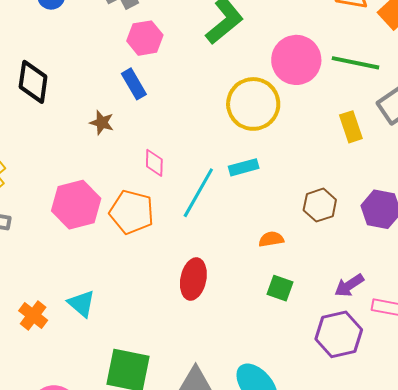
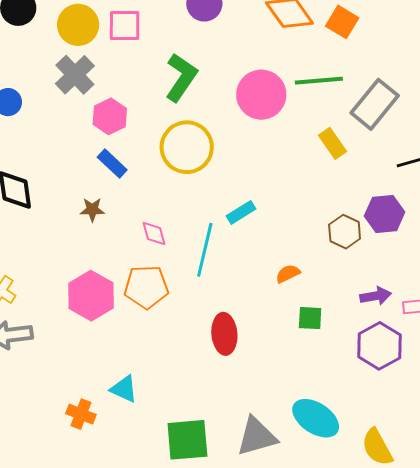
yellow circle: (253, 104) -> (187, 147), moved
brown hexagon: (320, 205) -> (345, 232), moved
purple arrow: (349, 285) -> (376, 296), turned -140

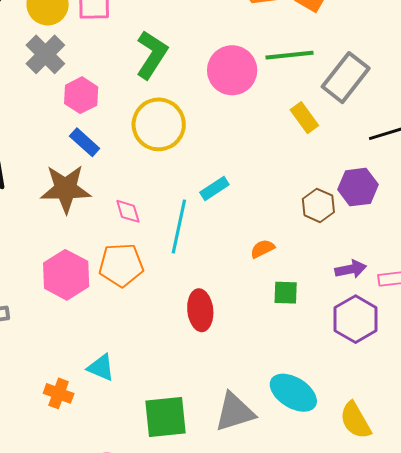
brown star: (92, 210) -> (66, 189), size x2.0

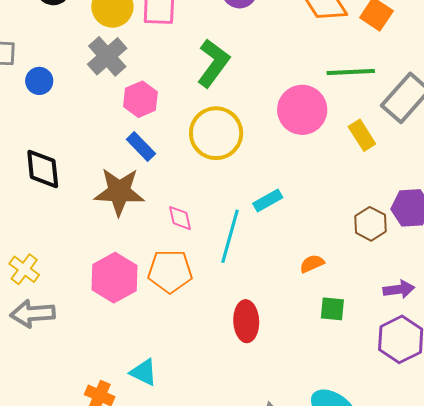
pink circle: (232, 70) -> (302, 110), moved

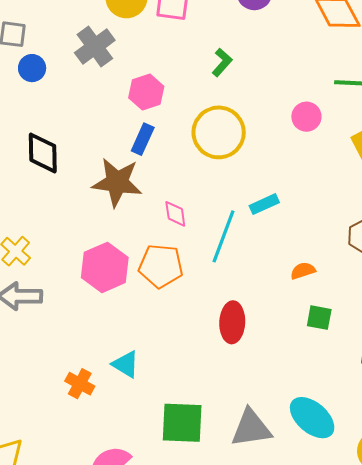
gray cross: (107, 56) -> (95, 47), moved
green L-shape: (213, 63) -> (222, 62), size x0.6
blue circle: (39, 81) -> (32, 68), moved
pink circle: (302, 110) -> (306, 117), size x0.6
blue rectangle: (141, 146) -> (143, 139), turned 64

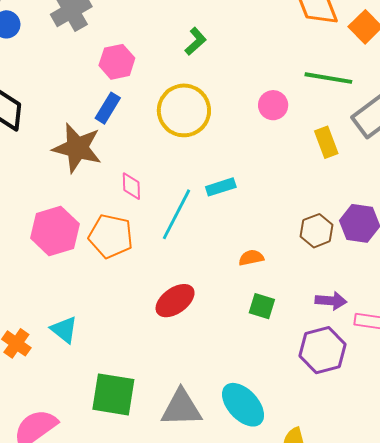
red ellipse: (232, 322) -> (175, 301), turned 45

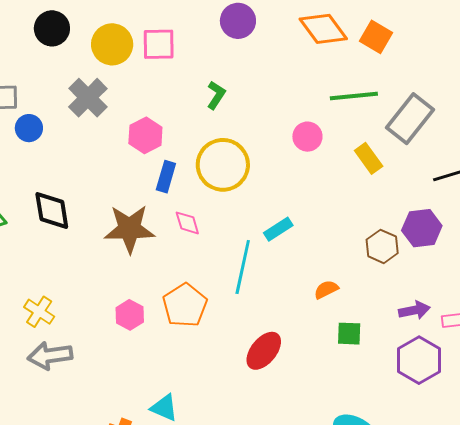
blue rectangle: (108, 108) -> (166, 177), moved
pink diamond: (131, 186) -> (187, 223), moved
pink hexagon: (55, 231) -> (130, 315), size x0.6
orange pentagon: (111, 236) -> (185, 305), turned -30

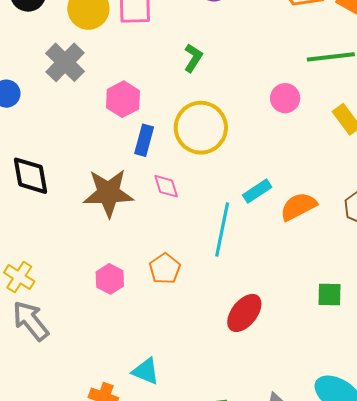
orange semicircle: (326, 290) -> (298, 206), moved, size x1.5
orange pentagon: (185, 305) -> (165, 269), size x0.7
gray arrow: (50, 356) -> (31, 321), turned 60

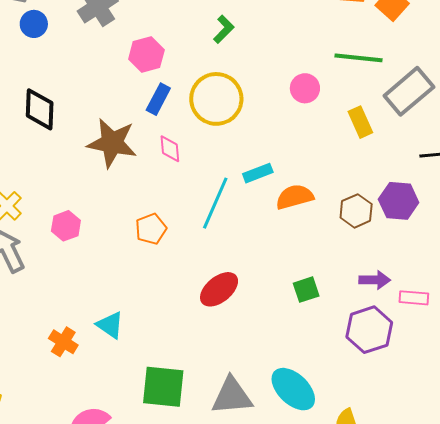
pink hexagon: (110, 279) -> (66, 226), moved
green square: (329, 295) -> (306, 290), turned -32

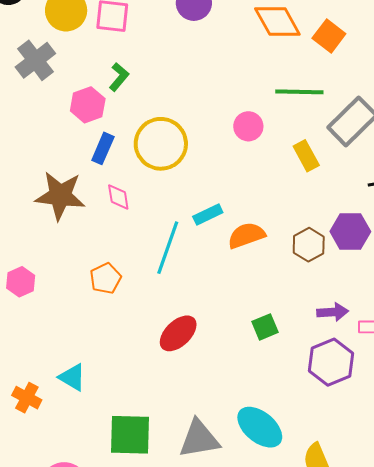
green L-shape: (224, 29) -> (119, 77), moved

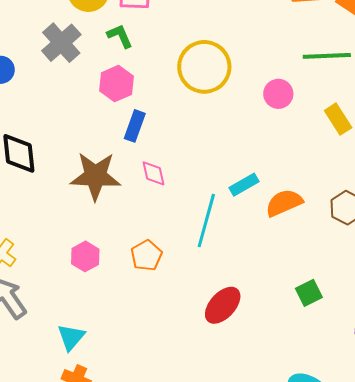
green L-shape: (119, 77) -> (120, 36), moved, turned -60
yellow circle: (161, 144) -> (204, 67), moved
pink hexagon: (21, 282) -> (85, 256), moved
cyan triangle: (72, 377) -> (71, 337), moved, turned 44

